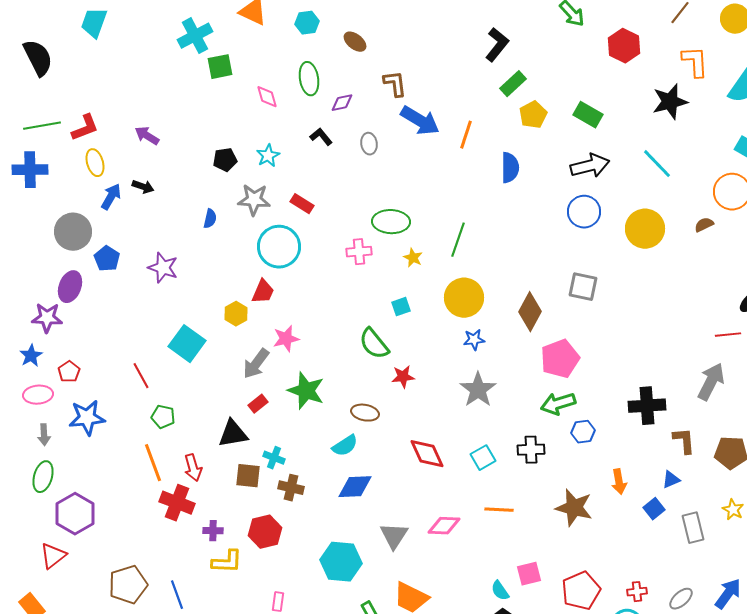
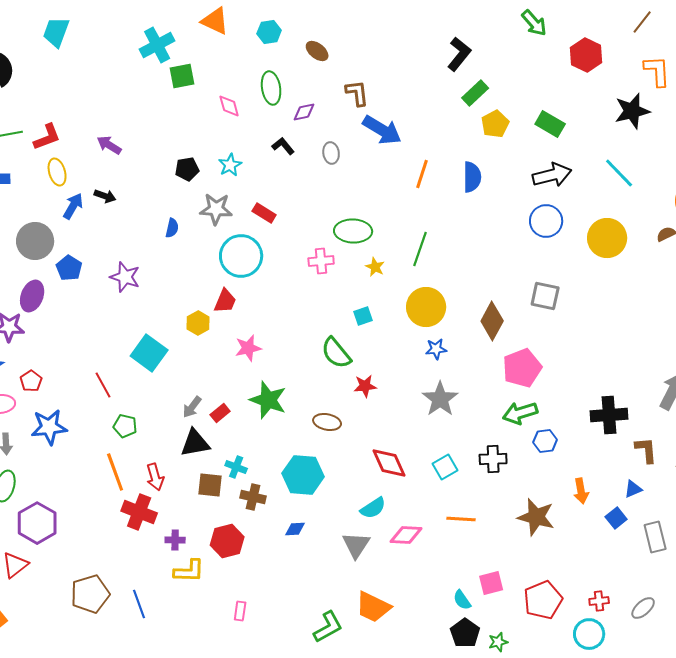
orange line: (466, 135) -> (422, 174), moved
gray arrow: (256, 364) -> (192, 407), moved, size x0.7
cyan semicircle: (345, 446) -> (373, 508), moved
blue diamond: (355, 487) -> (295, 529), moved, size x0.6
cyan hexagon: (341, 562) -> (303, 475), moved

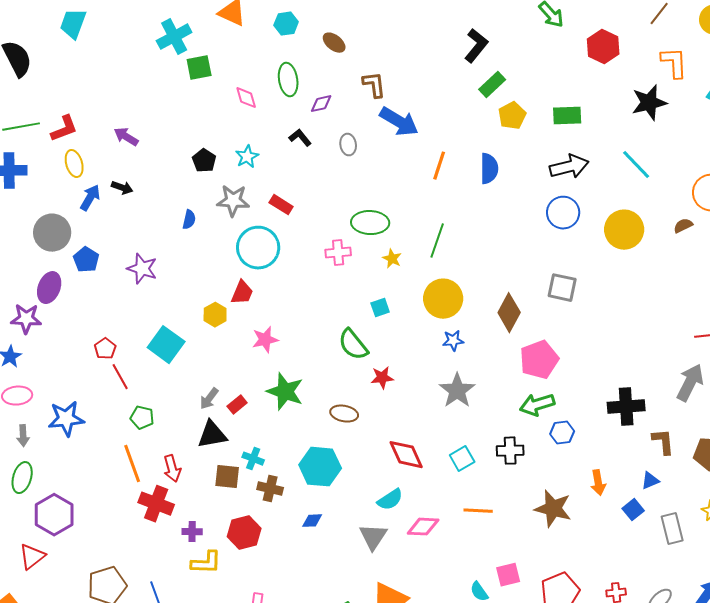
green rectangle: (550, 124) -> (567, 116), turned -32
black pentagon: (187, 169) -> (204, 161), turned -30
red pentagon: (31, 381) -> (105, 349), moved

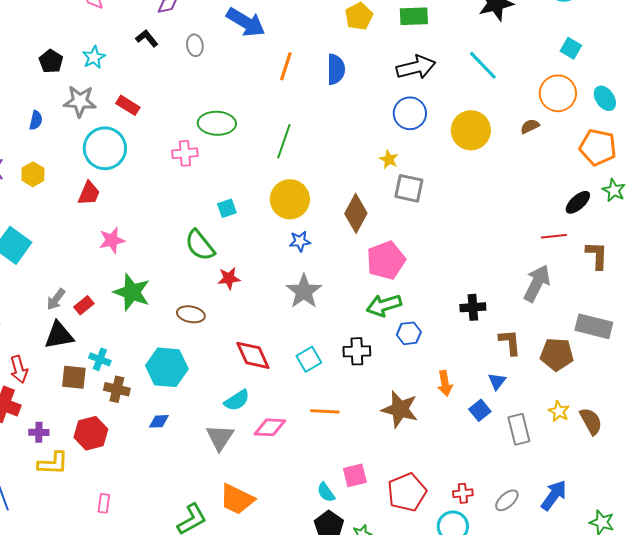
yellow star: (392, 259) -> (389, 159), moved
yellow hexagon: (215, 315) -> (33, 174), moved
black cross: (626, 407) -> (473, 307), size x0.7
blue triangle: (650, 481) -> (497, 381), turned -30

